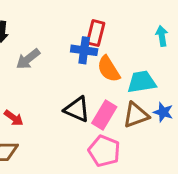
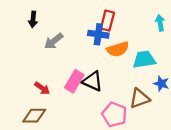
orange semicircle: (109, 69) -> (118, 49), turned -75
pink rectangle: (104, 115) -> (74, 81), moved
brown triangle: (136, 115) -> (140, 98), moved

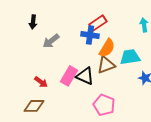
red rectangle: (107, 21) -> (98, 23), turned 42
orange semicircle: (118, 49) -> (107, 48), turned -42
brown triangle: (140, 98) -> (106, 65), moved

